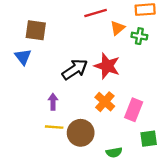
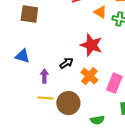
orange triangle: (117, 28) -> (100, 12), turned -48
blue triangle: (23, 57) -> (22, 56), moved, turned -35
black arrow: (75, 69) -> (66, 63), moved, size x0.6

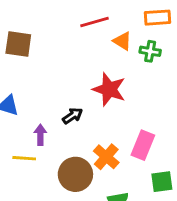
orange cross: (89, 76) -> (106, 157), moved
yellow line: (45, 98) -> (24, 158), moved

